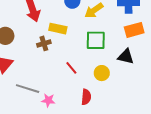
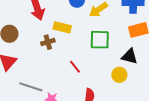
yellow circle: (102, 73) -> (119, 75), moved

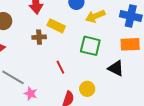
yellow circle: (119, 75) -> (87, 89), moved

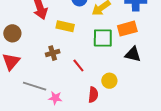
brown cross: (39, 37) -> (53, 53), moved
orange rectangle: (130, 44) -> (127, 29), moved

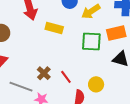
brown cross: (53, 53) -> (44, 73), moved, turned -32
red line: (78, 65) -> (66, 77), moved

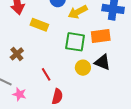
brown cross: (44, 73) -> (17, 54), moved
yellow circle: (96, 84) -> (83, 68), moved

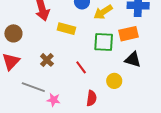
yellow circle: (83, 68) -> (114, 81), moved
red line: (46, 74) -> (81, 67), moved

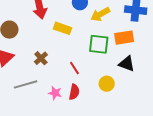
gray line: (33, 87) -> (26, 84), turned -40
red semicircle: (92, 98) -> (74, 92), moved
pink star: (54, 100) -> (55, 93), moved

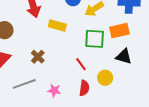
red line: (74, 68) -> (81, 64), moved
red semicircle: (74, 92) -> (84, 88), moved

